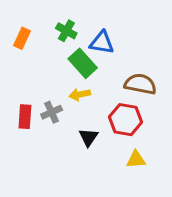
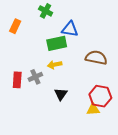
green cross: (66, 31) -> (46, 11), moved
green rectangle: (83, 63) -> (57, 43), turned -60
red hexagon: (126, 120) -> (100, 96), moved

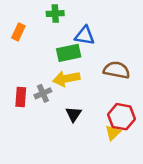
green cross: (46, 11) -> (55, 14), turned -32
yellow arrow: (55, 65) -> (66, 79), size x1.5
yellow triangle: (93, 109) -> (113, 133), turned -40

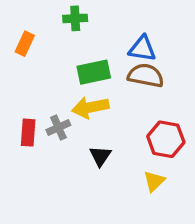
blue triangle: (85, 36) -> (142, 49), moved
brown semicircle: (117, 70) -> (146, 75), moved
red hexagon: (122, 117) -> (166, 139), moved

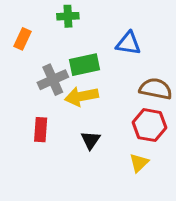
brown semicircle: (146, 75) -> (156, 89), moved
gray cross: (58, 128) -> (53, 80), moved, size x1.4
red rectangle: (28, 133) -> (41, 130), moved

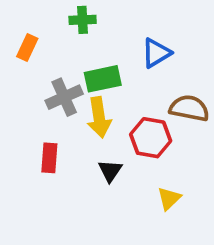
blue triangle: (128, 43) -> (156, 53), turned -40
yellow arrow: (82, 96) -> (99, 117), turned -88
red hexagon: (150, 125) -> (151, 138), moved

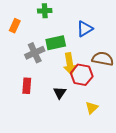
yellow arrow: (99, 117) -> (70, 64), moved

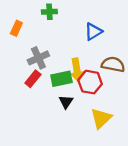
green rectangle: (56, 43) -> (61, 79), moved
red rectangle: (27, 86) -> (33, 79), moved, turned 35
yellow triangle: (92, 108) -> (101, 118), size x1.5

